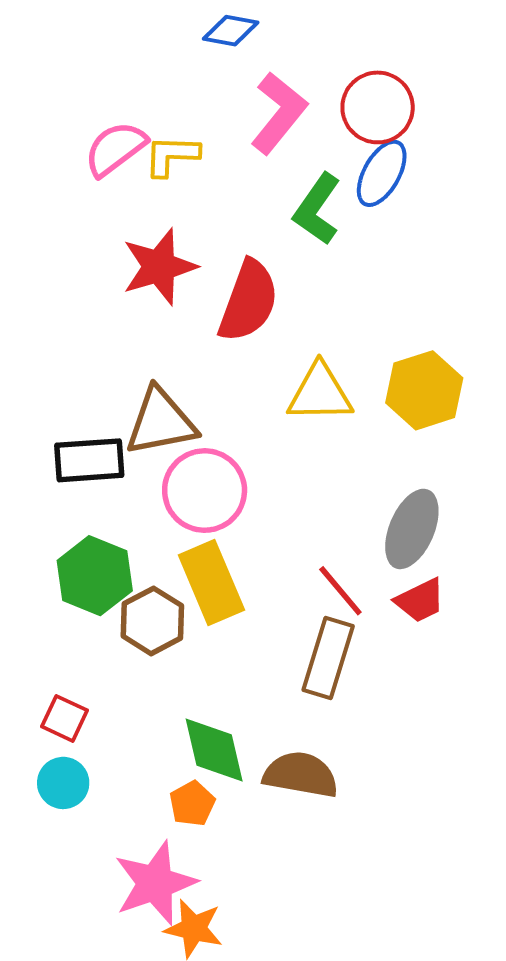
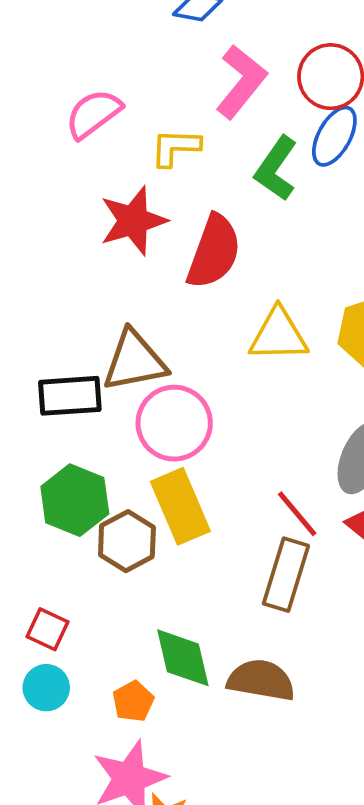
yellow L-shape: (172, 156) -> (175, 147), moved
orange pentagon: (192, 804) -> (133, 701), moved

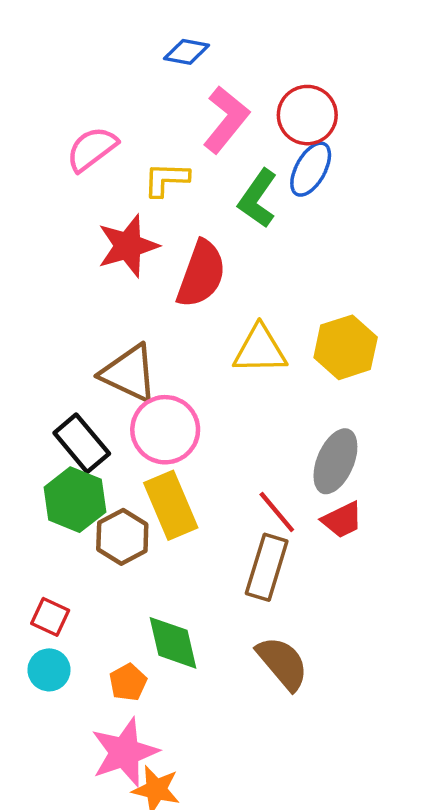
brown triangle: (134, 361) -> (129, 373), turned 36
black rectangle: (70, 396) -> (82, 443), moved, turned 54
brown semicircle: (261, 680) -> (282, 663), moved, turned 40

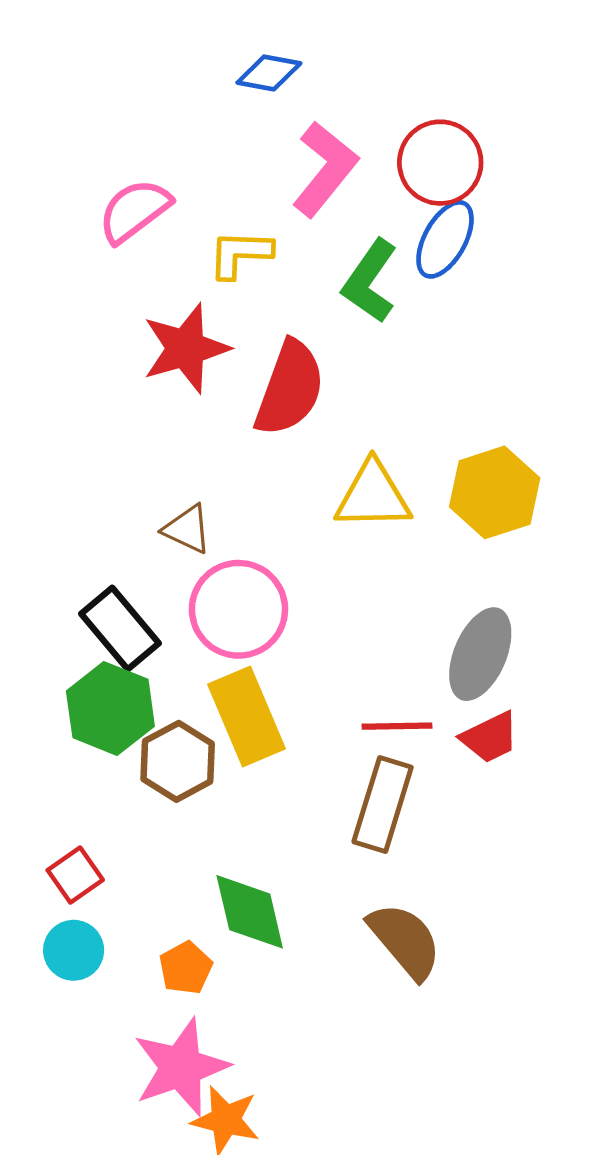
brown triangle: (129, 373) -> (187, 529), size x0.6
red line: (277, 512) -> (397, 726), turned -51
red square: (50, 617) -> (75, 875), turned 30

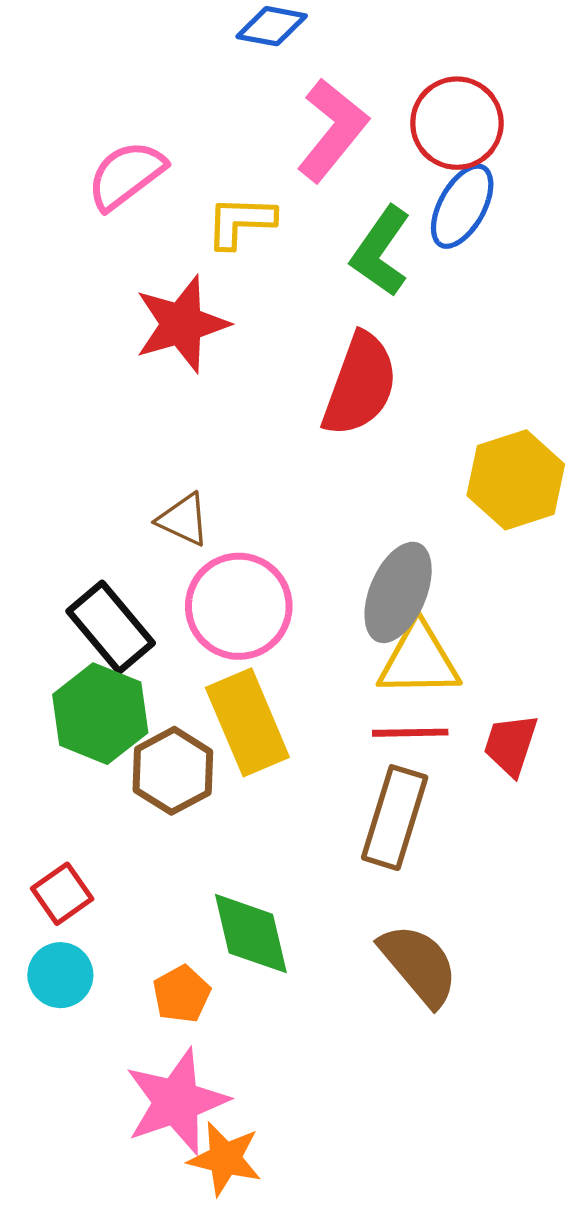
red semicircle: (290, 388) -> (360, 385), moved
yellow triangle: (373, 496) -> (419, 660), moved
gray ellipse: (480, 654) -> (398, 592), moved
red trapezoid: (490, 737) -> (511, 745), turned 134

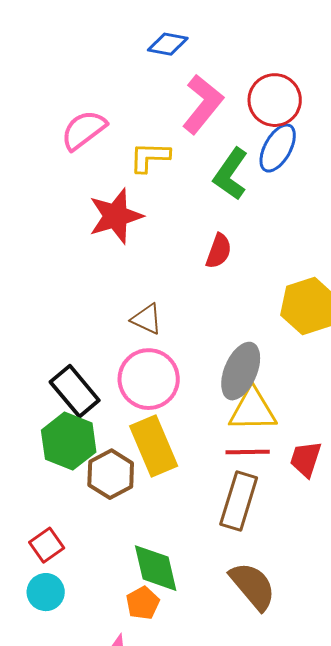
red semicircle: (360, 385) -> (219, 251), size x0.6
brown triangle: (183, 520) -> (147, 319), moved
orange pentagon: (182, 994) -> (143, 603), moved

